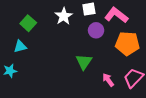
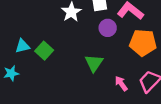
green square: (28, 23) -> (44, 51), moved

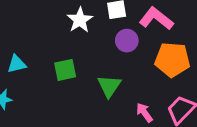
green square: (44, 51) -> (65, 70), moved, turned 36

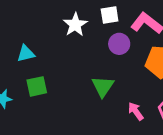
cyan triangle: (17, 64) -> (26, 53), moved
green square: (65, 70) -> (37, 86), moved

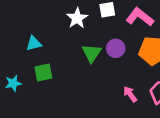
purple circle: (119, 44) -> (116, 48), moved
green triangle: (103, 86) -> (92, 53), moved

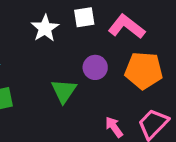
green triangle: (92, 53) -> (64, 91), moved

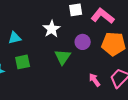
white star: (45, 28) -> (52, 29), moved

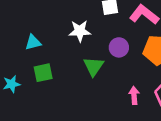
white star: (52, 29) -> (80, 31), turned 30
pink arrow: (95, 80) -> (134, 95), turned 32

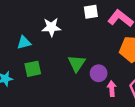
white star: (80, 31) -> (51, 27), moved
purple circle: (119, 47) -> (99, 73), moved

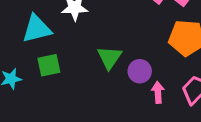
cyan triangle: (24, 43) -> (37, 29), size x1.5

